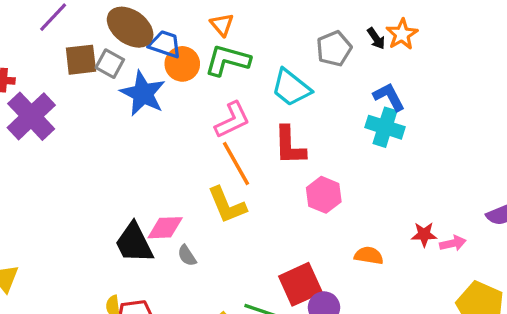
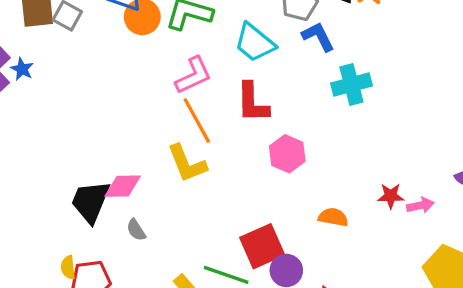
blue star: (143, 93) -> (22, 69), moved, size x0.5
blue L-shape: (389, 97) -> (318, 37), moved
cyan cross: (385, 127) -> (351, 84), turned -33
black trapezoid: (134, 243) -> (90, 202), turned 48
gray semicircle: (187, 256) -> (136, 230), moved

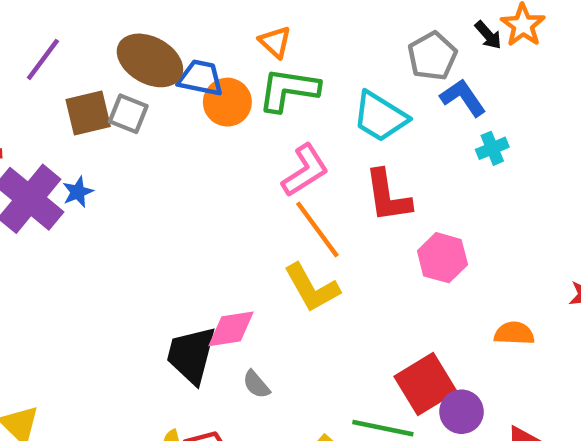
blue star: (22, 69) -> (78, 192), turned 30
cyan cross: (351, 84) -> (492, 148), moved, size x0.6

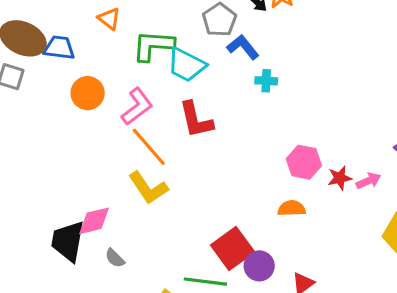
green L-shape: (289, 90) -> (153, 46), moved
orange circle: (227, 102) -> (88, 93), moved
cyan cross: (492, 148) -> (266, 81), turned 30
pink hexagon: (442, 258) -> (304, 162), moved

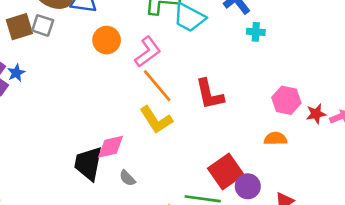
red L-shape: (196, 120) -> (209, 94), moved

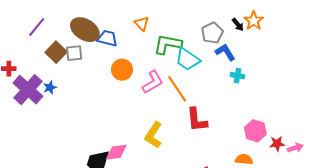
gray square: (43, 25) -> (74, 53), turned -30
brown square: (19, 27) -> (56, 52), turned -35
orange line: (157, 86) -> (177, 89), moved
yellow L-shape: (156, 120) -> (153, 135), turned 60

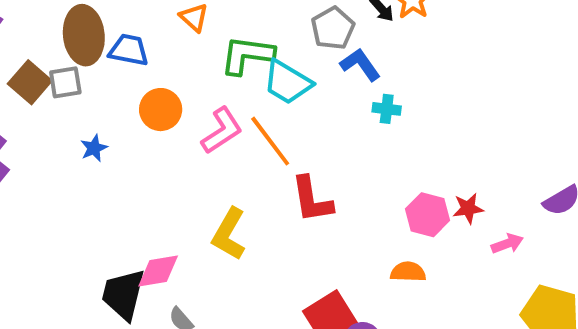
brown ellipse: (85, 30) -> (84, 35), turned 56
blue star: (50, 87) -> (94, 148), moved
red star: (277, 144) -> (468, 208), moved

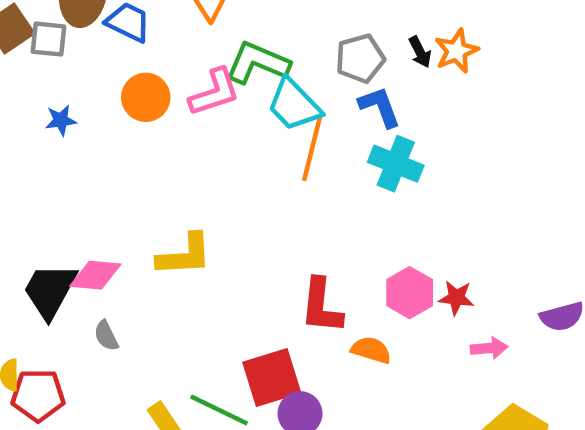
cyan cross: (387, 109) -> (396, 164), size x1.6
pink L-shape: (222, 130) -> (214, 92), moved
orange line: (270, 141) -> (312, 148), moved, turned 36
red L-shape: (312, 200) -> (321, 306), moved
yellow L-shape: (229, 234) -> (184, 255), turned -138

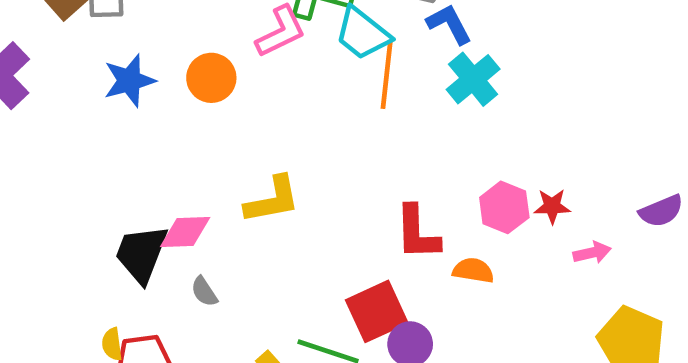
orange circle: (146, 97) -> (211, 78), moved
blue star: (61, 120) -> (129, 81), size x1.6
cyan cross: (396, 164) -> (473, 79), turned 36

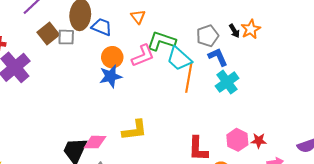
orange circle: (211, 78) -> (112, 57), moved
blue star: (129, 81) -> (111, 76), moved

